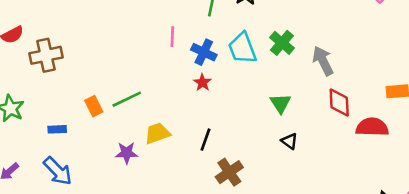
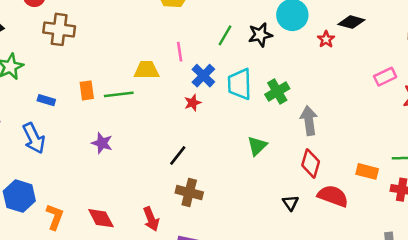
pink line: (172, 37) -> (180, 52), turned -30
yellow trapezoid: (157, 133) -> (147, 70), moved
black triangle: (289, 141) -> (290, 203), moved
brown cross: (229, 172) -> (189, 193), turned 30

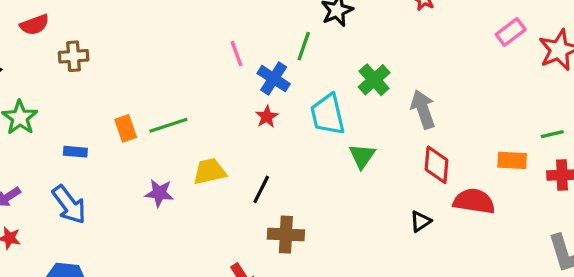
brown cross: (59, 29) -> (74, 56), size x0.7
green line: (225, 35) -> (304, 46), moved
yellow trapezoid: (147, 70) -> (210, 171), moved
cyan trapezoid: (240, 84) -> (328, 114), moved
black triangle: (290, 203) -> (420, 221), turned 42

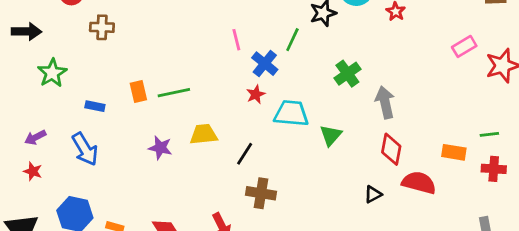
cyan trapezoid: (328, 114) -> (291, 113), moved, turned 102

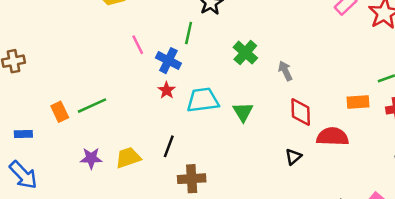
gray arrow: (385, 102) -> (285, 71), size x0.7
yellow trapezoid: (204, 134) -> (128, 158), moved

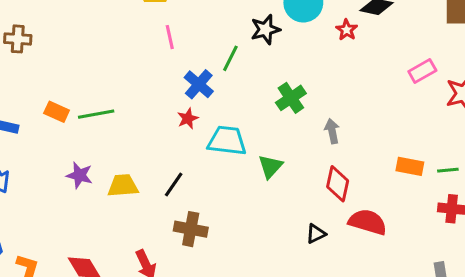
pink line: (138, 45) -> (170, 37), moved
orange rectangle: (358, 102) -> (410, 166), moved
orange rectangle: (60, 112) -> (57, 112), turned -54

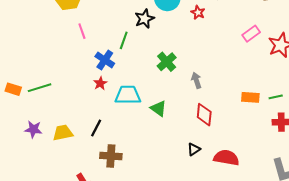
green triangle: (270, 166) -> (158, 108), turned -30
red semicircle: (368, 222) -> (226, 158), moved

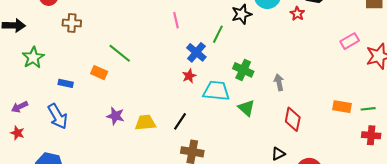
green cross: (167, 62) -> (243, 70), moved, turned -30
gray arrow: (196, 80) -> (279, 82), moved
green line: (40, 88) -> (120, 53), moved, turned 50

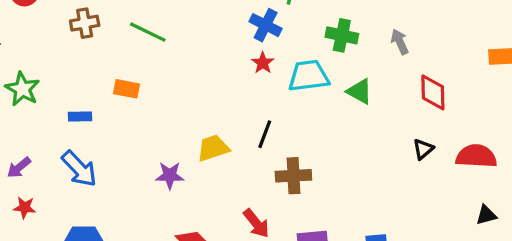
brown cross: (72, 23) -> (85, 23), moved
green line: (120, 53) -> (148, 32), moved
purple star: (115, 116) -> (170, 175), moved

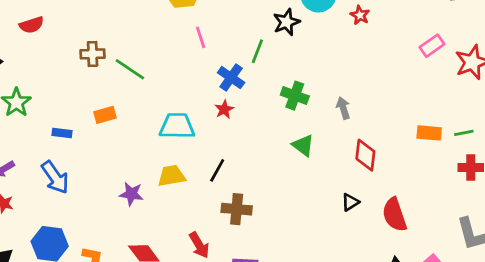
brown cross: (85, 23) -> (93, 54), moved
cyan trapezoid: (309, 76) -> (177, 126), moved
orange rectangle: (126, 89) -> (105, 115), turned -35
red semicircle: (476, 156) -> (395, 215), turned -120

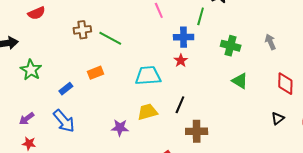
blue cross: (231, 78) -> (184, 37), turned -30
gray arrow: (343, 108) -> (270, 42), moved
blue rectangle: (62, 133) -> (66, 89), turned -40

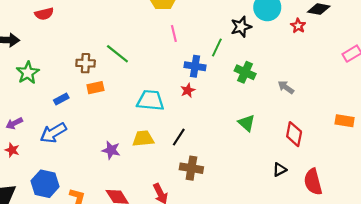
brown cross: (82, 30) -> (86, 63), moved
gray arrow: (270, 42) -> (286, 87), turned -42
green cross: (231, 46) -> (245, 72), moved
blue arrow: (64, 121) -> (53, 133), turned 90

